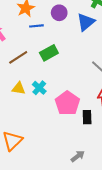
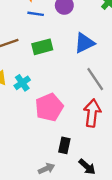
blue triangle: (86, 22) -> (84, 43), moved
black rectangle: (87, 117) -> (64, 145), moved

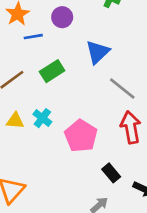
black rectangle: (64, 145) -> (111, 173), turned -35

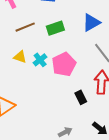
pink pentagon: (81, 136) -> (64, 64), moved
black rectangle: (111, 173) -> (81, 97), moved

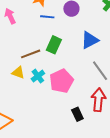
brown line: (25, 27) -> (31, 54), moved
green rectangle: (55, 28) -> (54, 45), turned -48

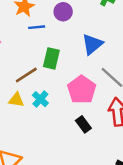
pink pentagon: (61, 81) -> (82, 90), moved
black rectangle: (77, 114) -> (83, 124), moved

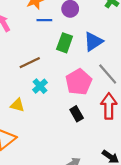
green rectangle: (51, 58) -> (65, 43), moved
yellow triangle: (16, 100) -> (17, 105), moved

